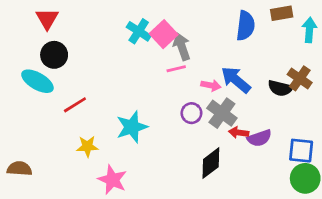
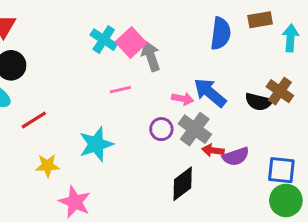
pink line: (176, 69) -> (120, 90), moved

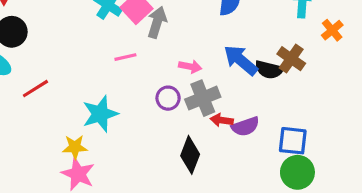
gray arrow: (151, 56) -> (157, 22), turned 36
blue arrow: (210, 93) -> (241, 60), moved
gray cross: (195, 129) -> (203, 98), turned 32
yellow star: (47, 166) -> (75, 147), moved
black diamond: (183, 184) -> (190, 155), turned -32

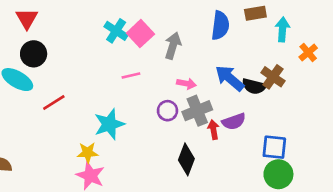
gray arrow: (157, 22) -> (173, 46), moved
red arrow: (222, 120) -> (213, 130), turned 72
purple semicircle: (245, 126) -> (234, 121), moved

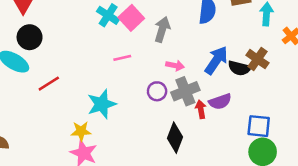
blue arrow: (230, 78) -> (216, 60), turned 84

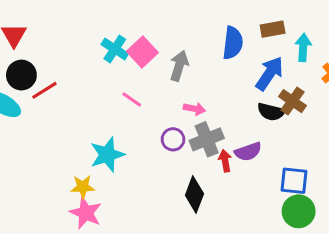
pink line: (122, 58) -> (132, 100), turned 48
blue arrow: (216, 60) -> (269, 73), moved
red line: (49, 84) -> (44, 90), moved

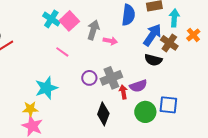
brown cross: (292, 101) -> (169, 43), moved
pink arrow: (194, 109) -> (110, 41), moved
green circle: (299, 211) -> (145, 112), moved

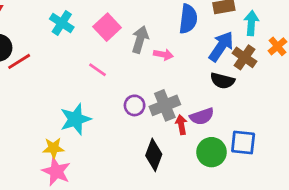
cyan cross: (51, 19) -> (62, 23), moved

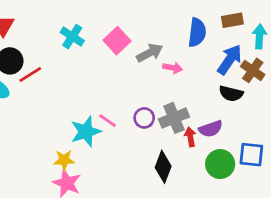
gray arrow: (140, 39) -> (150, 53), turned 45
pink line: (97, 70) -> (108, 121), moved

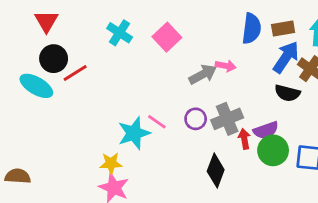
brown rectangle: (232, 20) -> (283, 28), moved
gray arrow: (150, 53) -> (203, 74), moved
green circle: (220, 164) -> (273, 150), moved

